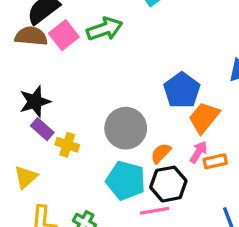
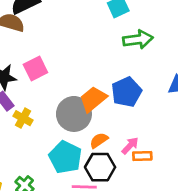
green arrow: (105, 29) -> (138, 39), moved
pink square: (64, 35) -> (35, 69), moved
orange trapezoid: (204, 118) -> (93, 99), moved

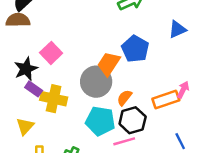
yellow cross: (23, 118) -> (54, 99), size x1.5
pink arrow: (130, 146) -> (183, 90), moved
orange rectangle: (142, 156) -> (166, 99), size x1.5

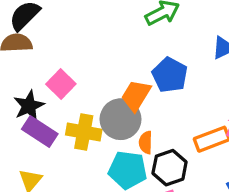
purple rectangle: (34, 89) -> (40, 132), size x1.5
orange semicircle: (124, 98) -> (146, 142), moved, turned -35
yellow cross: (54, 99) -> (84, 132), moved

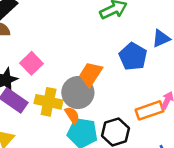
blue pentagon: (170, 75) -> (133, 57), moved
orange semicircle: (146, 142) -> (72, 115), moved, turned 144

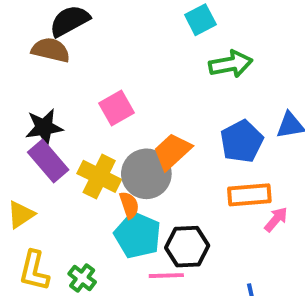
pink square: (32, 63) -> (117, 108), moved
orange rectangle: (150, 110) -> (249, 195), moved

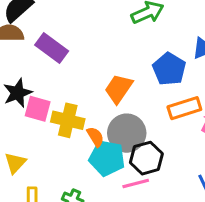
pink square: (117, 108) -> (38, 109), moved, turned -32
purple rectangle: (48, 161) -> (52, 48), moved
gray circle: (146, 174) -> (127, 133), moved

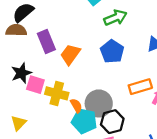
purple rectangle: (52, 48) -> (46, 41), turned 30
blue pentagon: (169, 69) -> (112, 51), moved
orange trapezoid: (119, 89) -> (70, 54), moved

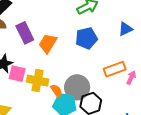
blue pentagon: (112, 51) -> (86, 38), turned 30

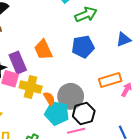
purple rectangle: (25, 33) -> (18, 63), moved
orange trapezoid: (48, 43) -> (43, 50), turned -60

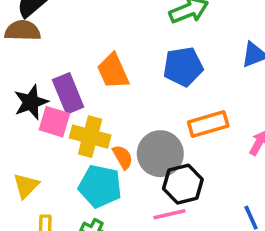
orange rectangle: (110, 80) -> (208, 124), moved
cyan pentagon: (57, 113) -> (100, 186), moved

